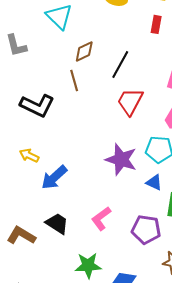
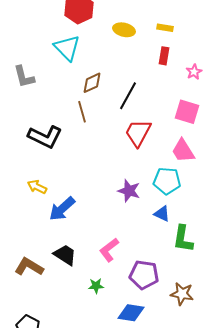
purple star: (121, 159) -> (129, 191), size x0.7
purple pentagon: (146, 229) -> (144, 275), moved
green star: (88, 265) -> (96, 286), moved, size x0.6

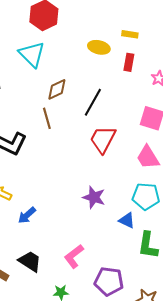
yellow ellipse: (124, 30) -> (99, 47), moved
cyan pentagon: (167, 181) -> (146, 196), moved
blue arrow: (62, 209) -> (27, 215), size x0.7

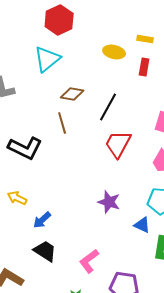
cyan triangle: (32, 54) -> (47, 59), turned 36
brown diamond: (57, 89) -> (72, 94), turned 35
black trapezoid: (30, 261) -> (45, 251), moved

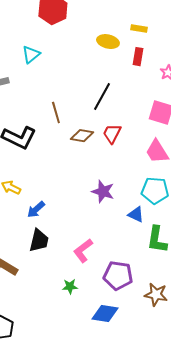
cyan triangle: (47, 59) -> (31, 55), moved, size x0.7
brown diamond: (72, 94) -> (82, 136), moved
red trapezoid: (118, 144) -> (112, 134), size x0.7
black trapezoid: (45, 251) -> (39, 241), turned 70

